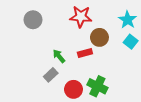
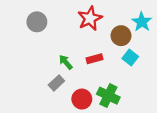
red star: (81, 17) -> (90, 18), turned -30
brown circle: (99, 37) -> (121, 36), moved
cyan square: (131, 42) -> (130, 58), moved

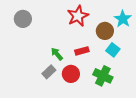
gray circle: (37, 22) -> (23, 19), moved
green cross: (108, 96) -> (103, 76), moved
red circle: (82, 99) -> (71, 74), moved

